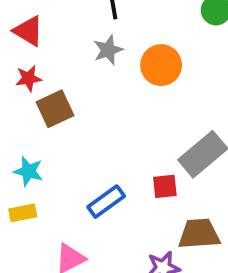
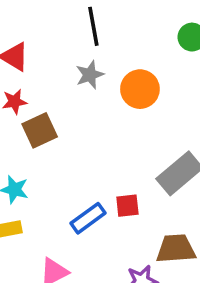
red square: (165, 186) -> (127, 206), moved

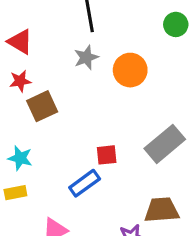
red square: (127, 206) -> (107, 155), moved

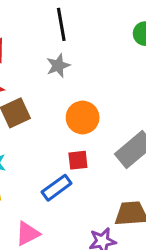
orange circle: (130, 70) -> (83, 118), moved

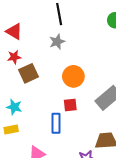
blue rectangle: (57, 188) -> (56, 123), turned -54

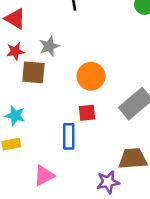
gray star: (57, 42) -> (49, 46), moved
brown square: (28, 73) -> (33, 72), turned 30

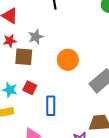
red square: (87, 113) -> (30, 88), moved, turned 32

